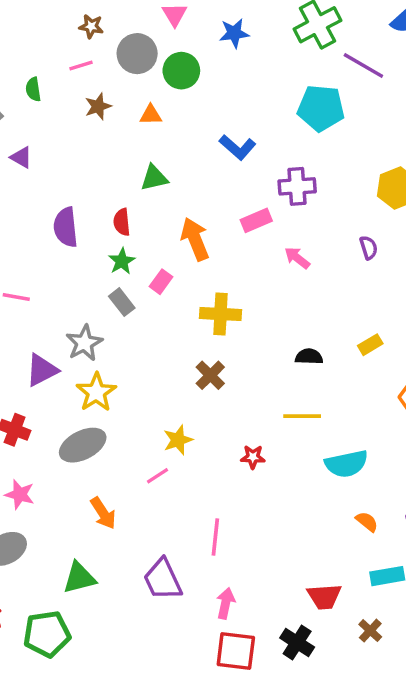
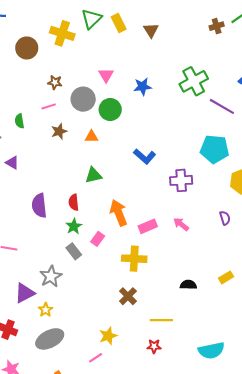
cyan pentagon: (321, 108) -> (215, 149), moved
pink rectangle: (256, 220) -> (148, 226), moved
yellow star: (96, 392) -> (46, 310), moved, size x0.6
yellow line: (302, 416) -> (161, 320), moved

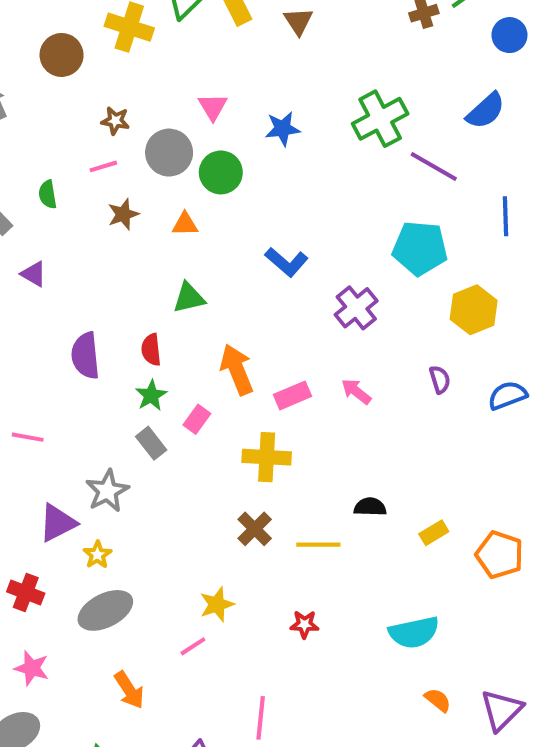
purple cross: (181, 180) -> (356, 308), turned -35
yellow rectangle: (226, 277) -> (434, 533), moved
yellow line: (161, 320) -> (318, 545), moved

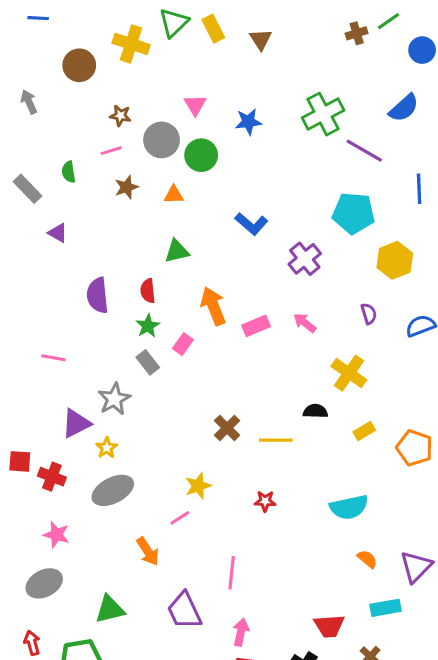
yellow cross: (267, 457) -> (349, 373), moved, turned 32
orange arrow: (129, 690) -> (148, 551), moved

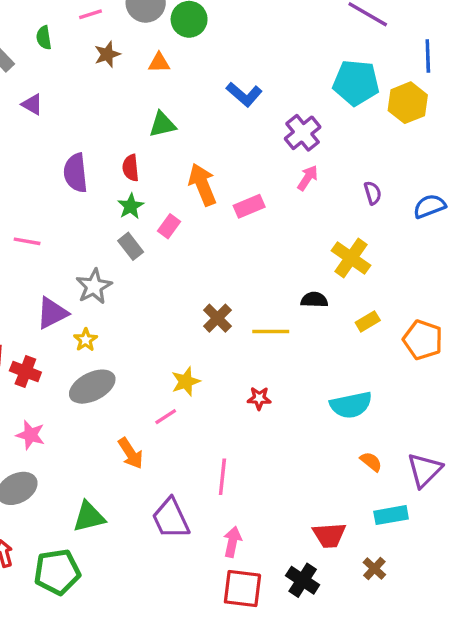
yellow hexagon: (395, 260) -> (408, 103), moved
pink arrow: (305, 323) -> (308, 178), moved, turned 85

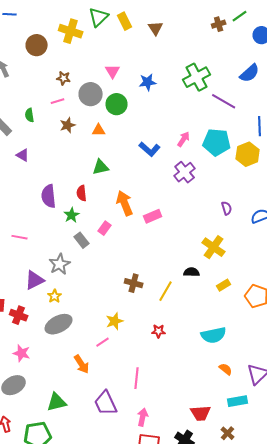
pink arrow: (308, 178) -> (184, 139), moved
green star: (131, 206) -> (72, 215), moved
brown cross: (217, 318) -> (134, 283), turned -30
yellow line: (271, 331) -> (166, 291), turned -60

